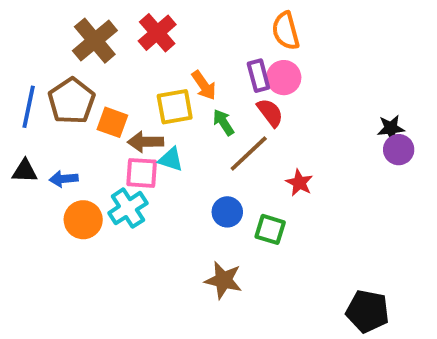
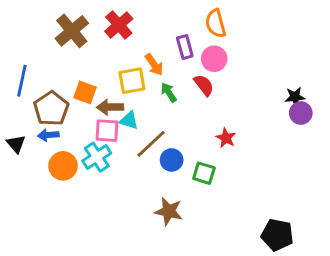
purple rectangle: (258, 76) -> (185, 47), moved
brown pentagon: (71, 101) -> (51, 109), moved
brown line: (249, 154) -> (151, 144), moved
black triangle: (25, 171) -> (16, 144), moved, turned 48

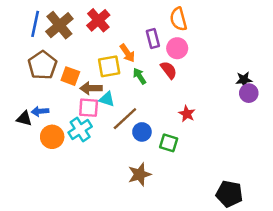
blue line: (22, 81) -> (35, 24), moved
brown pentagon: (51, 109) -> (42, 65), moved
black triangle: (16, 144) -> (24, 119), moved, turned -35
brown star: (169, 211) -> (140, 174), turned -30

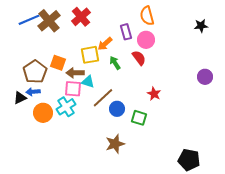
blue line: (35, 24) -> (29, 20), turned 55
orange arrow: (127, 53) -> (105, 44), turned 84
brown pentagon: (42, 65) -> (35, 72), moved
black star: (244, 80) -> (201, 26), moved
black triangle: (24, 119) -> (20, 98), turned -40

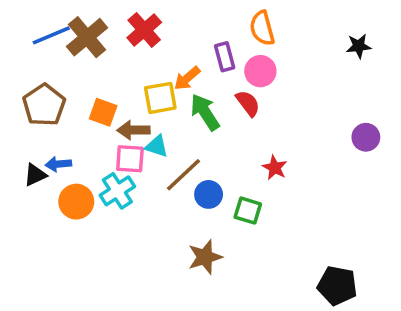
green arrow: (115, 63) -> (205, 112), size x1.5
brown pentagon: (35, 72) -> (44, 105), moved

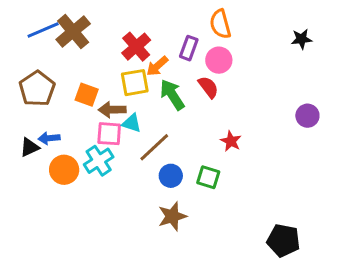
red cross: (144, 30) -> (136, 47), moved
purple rectangle: (225, 57) -> (189, 48), turned 35
blue circle: (209, 194) -> (171, 176), moved

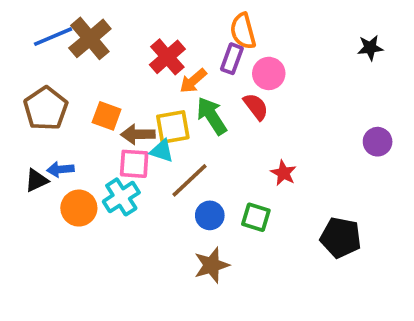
orange semicircle: (220, 24) -> (243, 31), moved
yellow square: (135, 83) -> (173, 127), moved
black pentagon: (283, 240) -> (341, 238), moved

